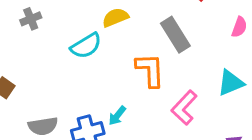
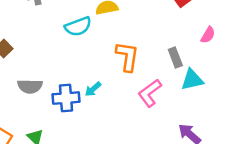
gray rectangle: (175, 35) -> (175, 57), moved, size x0.7

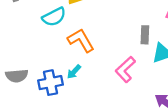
orange L-shape: (127, 57) -> (81, 40), moved, turned -32
gray rectangle: (175, 57) -> (145, 35), turned 30

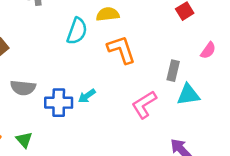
cyan semicircle: (54, 17) -> (77, 31), turned -55
orange L-shape: (81, 40) -> (121, 50), moved

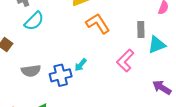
cyan semicircle: (77, 31) -> (34, 21), moved, turned 40

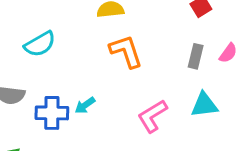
cyan semicircle: (34, 21) -> (40, 44), moved
gray rectangle: (141, 29) -> (196, 56), moved

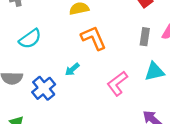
cyan arrow: (85, 105) -> (72, 69), moved
blue cross: (52, 113) -> (44, 88), turned -35

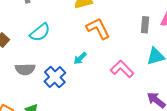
pink L-shape: (117, 83) -> (122, 69), turned 85

